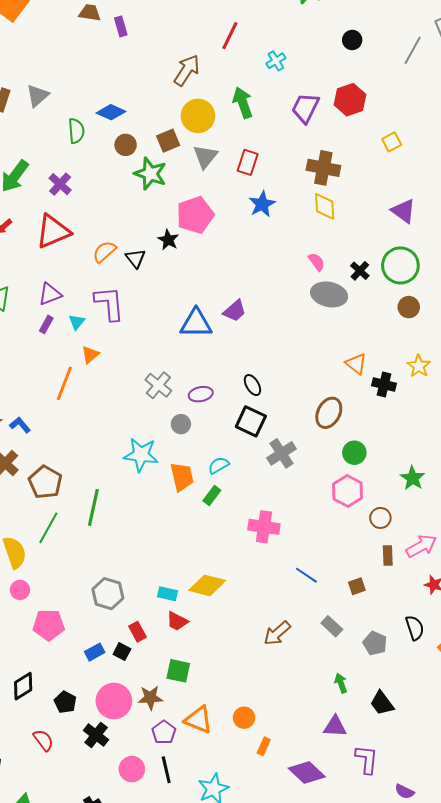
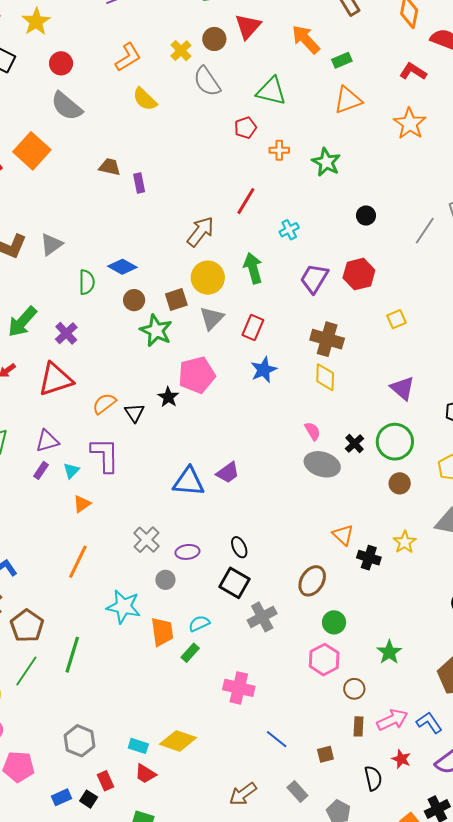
orange line: (64, 383) -> (78, 562), moved
black semicircle: (415, 628) -> (373, 778), moved

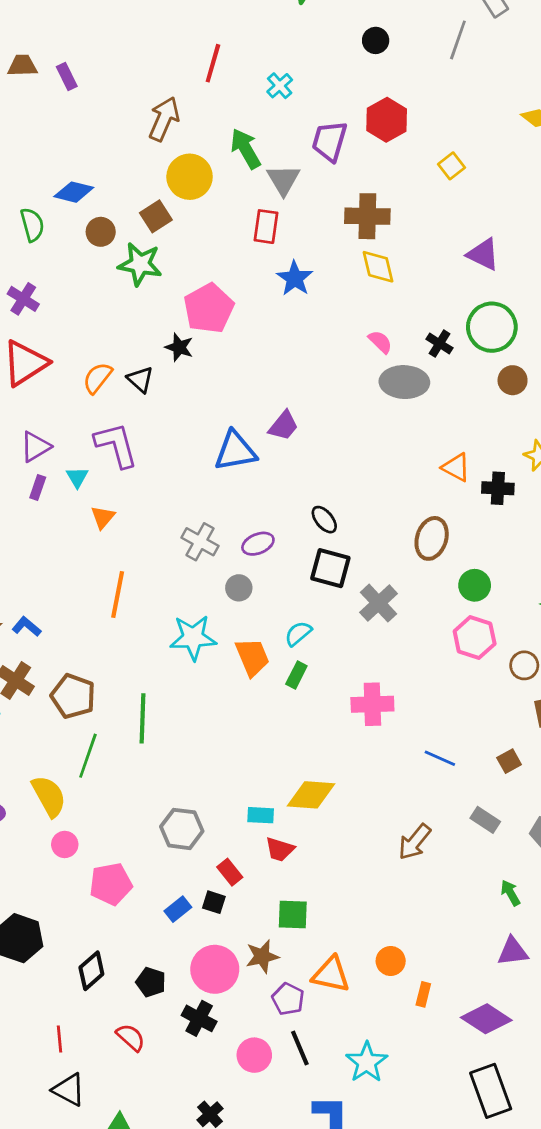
gray triangle: (212, 318) -> (283, 180), moved

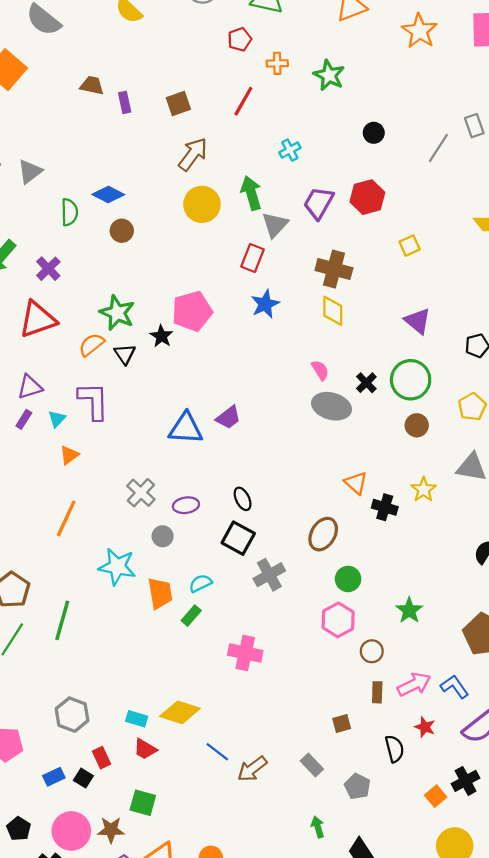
red line: (213, 63) -> (243, 101), moved
brown square: (156, 216) -> (178, 104), moved
green star: (140, 264) -> (117, 313), moved
blue line: (440, 758) -> (217, 752), moved

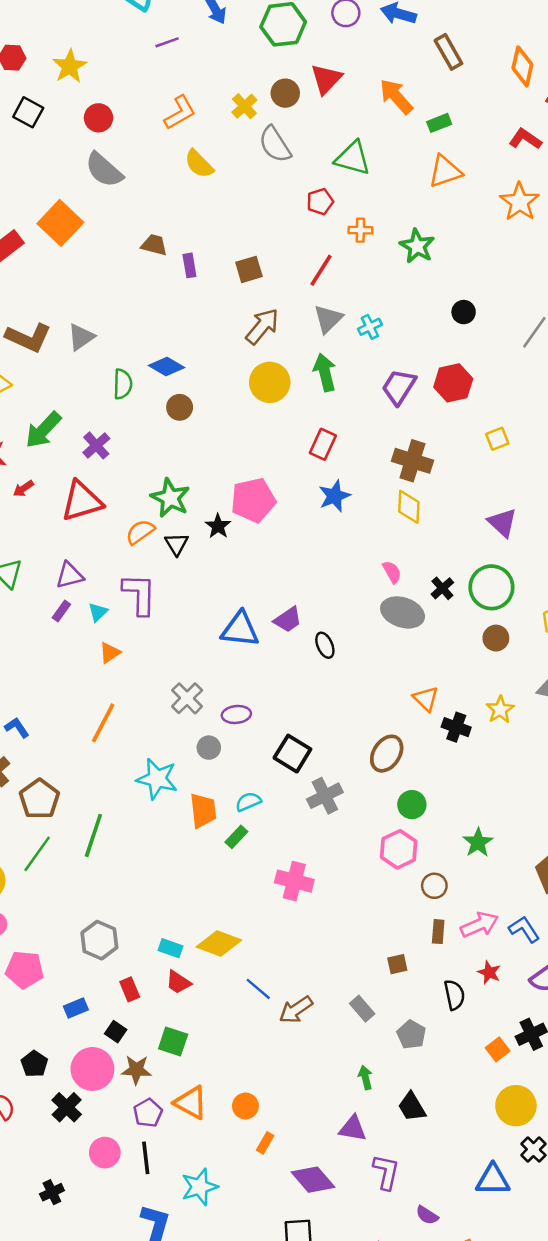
gray triangle: (275, 225) -> (328, 319), moved
black ellipse: (243, 499) -> (325, 645), moved
black square: (83, 778) -> (116, 1032), moved

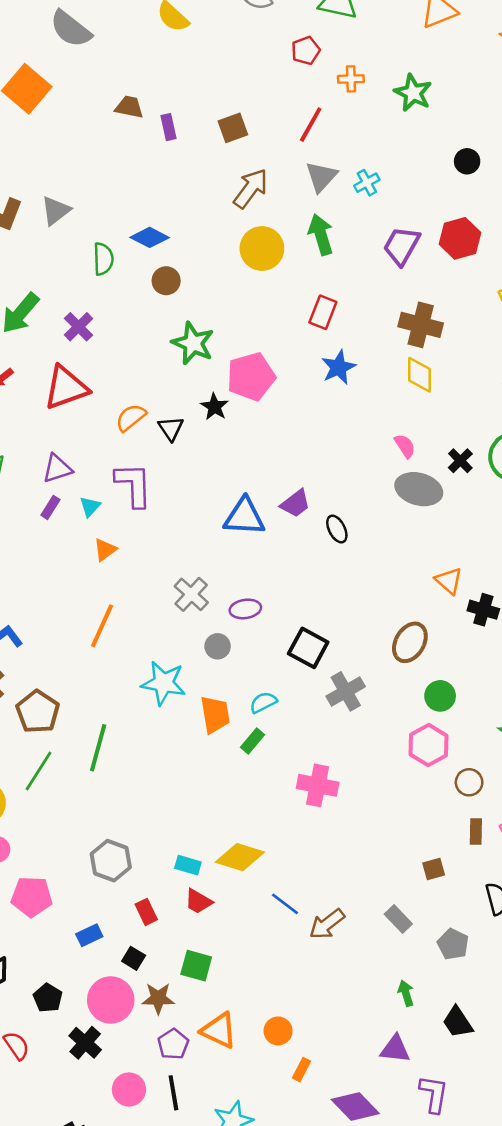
green star: (170, 498) -> (193, 343), moved

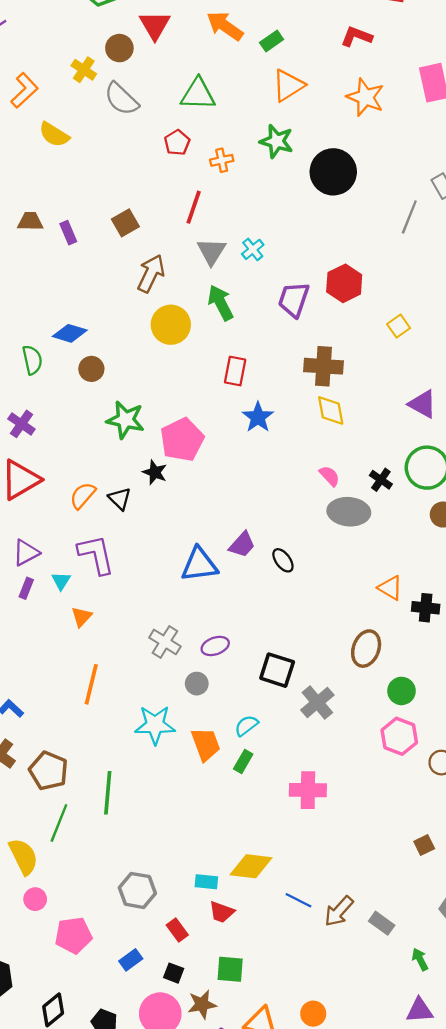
green star: (413, 93) -> (277, 141), moved
black circle: (467, 161) -> (333, 172), moved, size x2.0
gray rectangle: (398, 919) -> (382, 923), moved

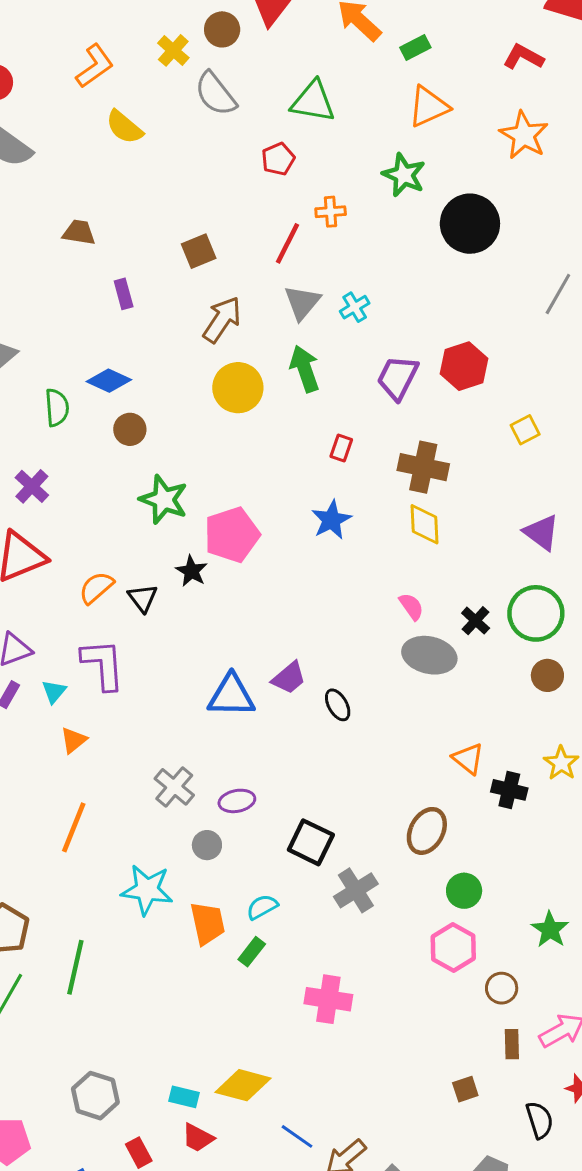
orange cross: (222, 160) -> (331, 212), moved
purple rectangle: (68, 233) -> (124, 294), moved
red rectangle: (235, 371) -> (341, 448), moved, size x0.7

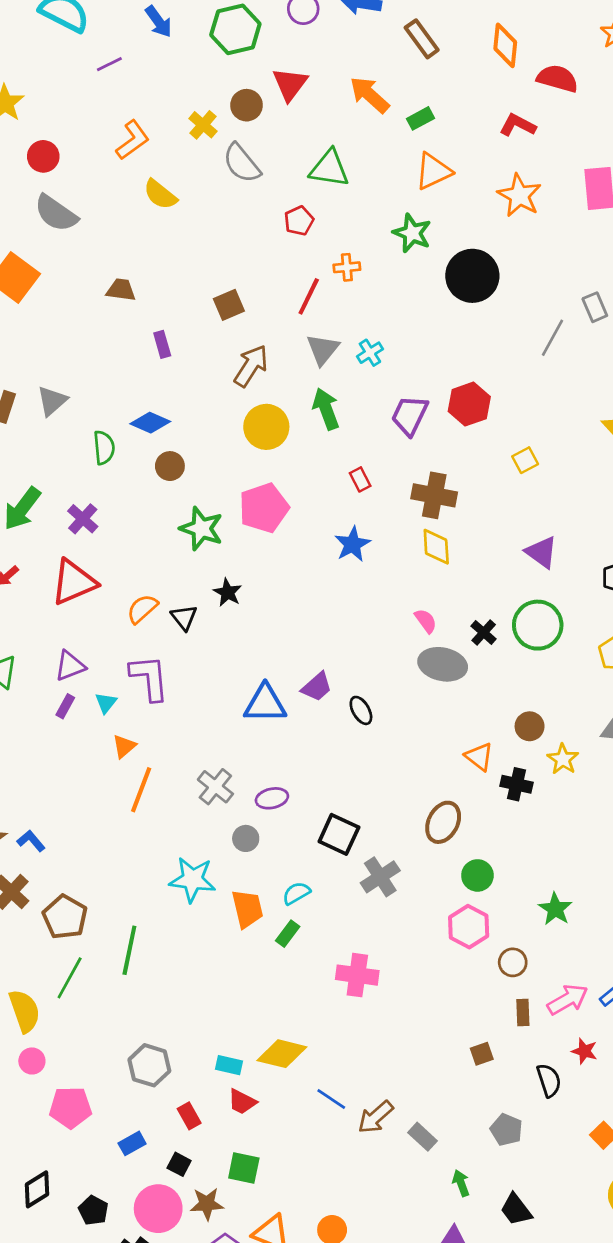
red rectangle: (341, 448) -> (360, 479), turned -45
pink pentagon: (232, 535) -> (264, 508), moved
brown circle: (547, 675) -> (530, 726), moved
orange line: (74, 827) -> (141, 790), moved

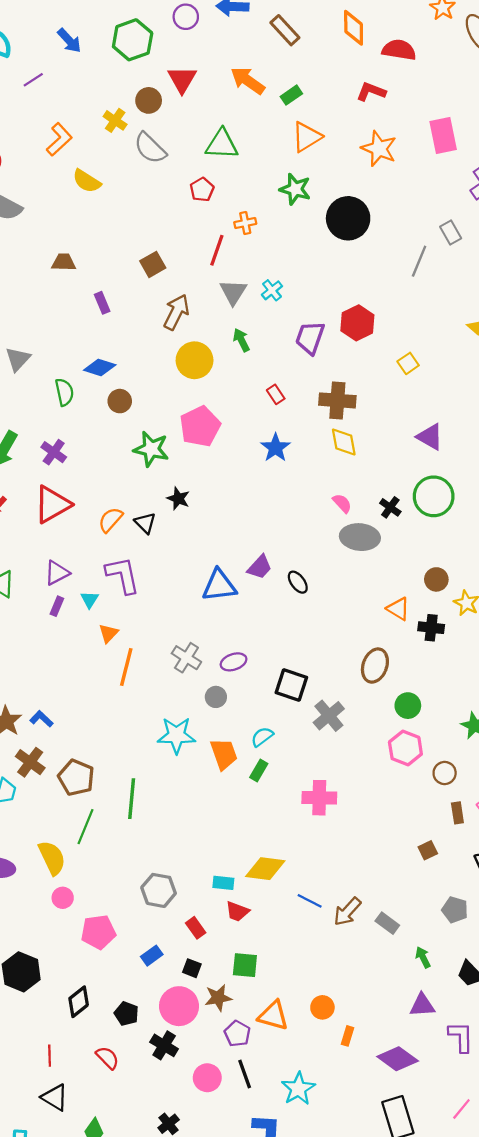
green arrow: (326, 409) -> (241, 340), size x0.7

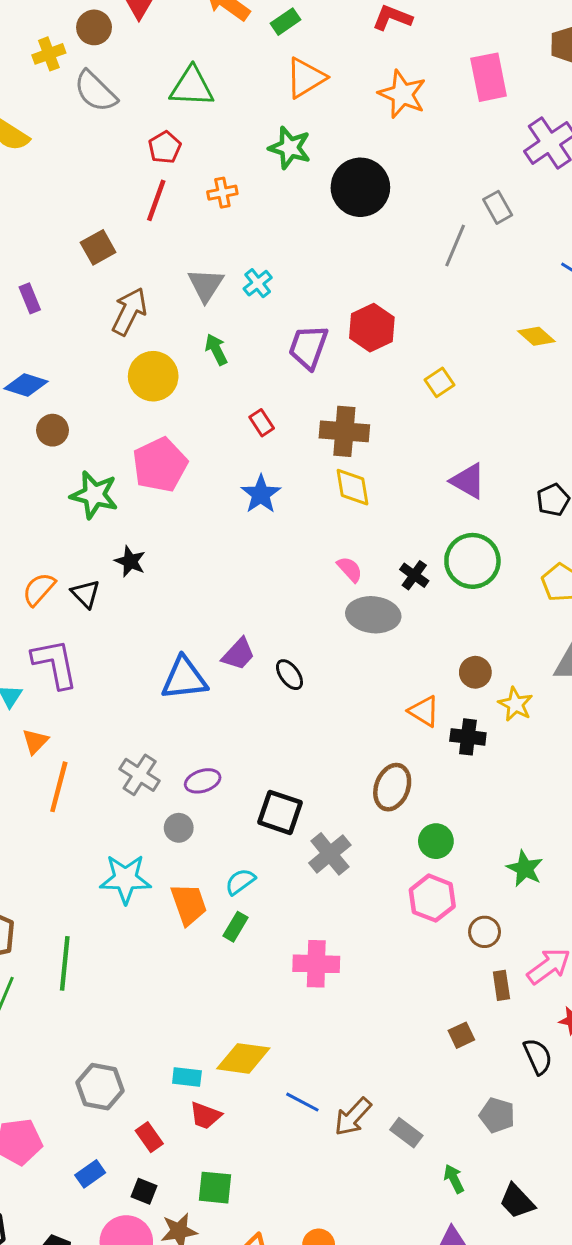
yellow cross: (115, 120) -> (49, 54), turned 35
red line: (217, 250) -> (156, 200), moved

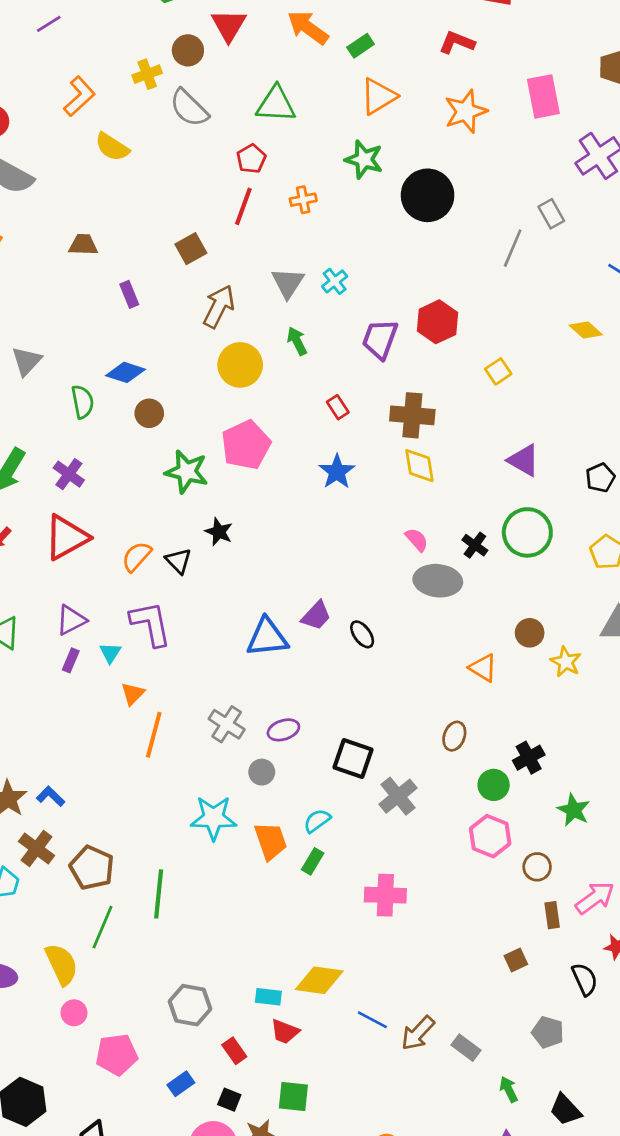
orange star: (402, 94) -> (466, 111), turned 30
black cross: (468, 737) -> (529, 758), moved, turned -36
brown ellipse: (392, 787) -> (454, 736), size x0.7

